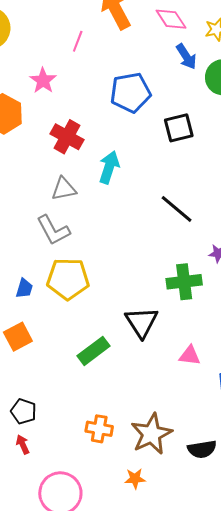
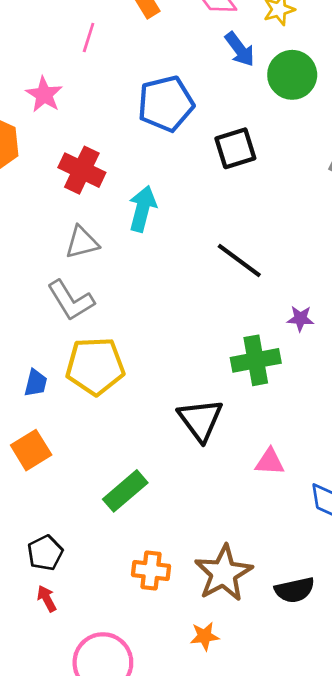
green rectangle: (93, 351) -> (125, 491), moved
black pentagon: (24, 411) -> (45, 553), turned 30

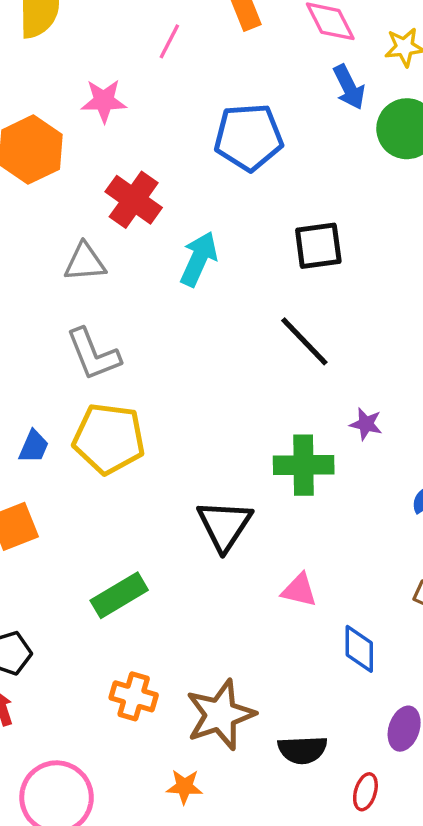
pink star: (44, 95) -> (104, 101), turned 30
black square: (235, 148) -> (318, 246), moved
gray triangle: (82, 242) -> (85, 262), moved

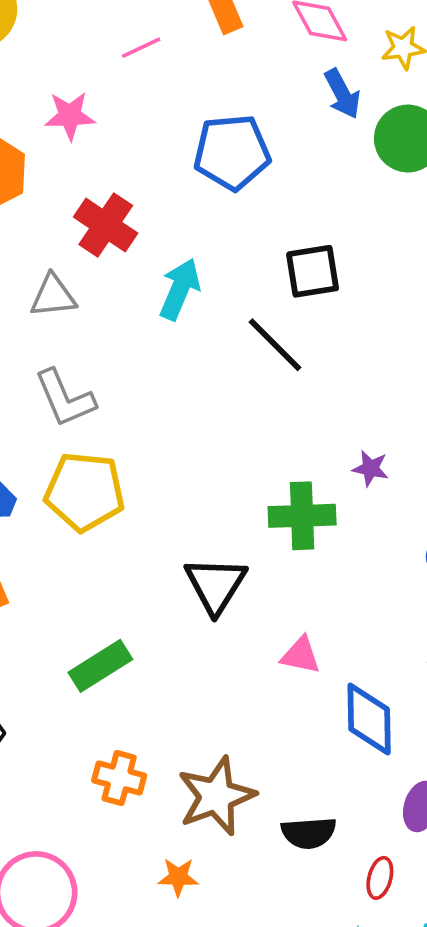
pink line: (169, 41) -> (141, 48), turned 39
black line: (304, 341) -> (275, 345), moved
blue diamond: (359, 649) -> (369, 719), size x1.4

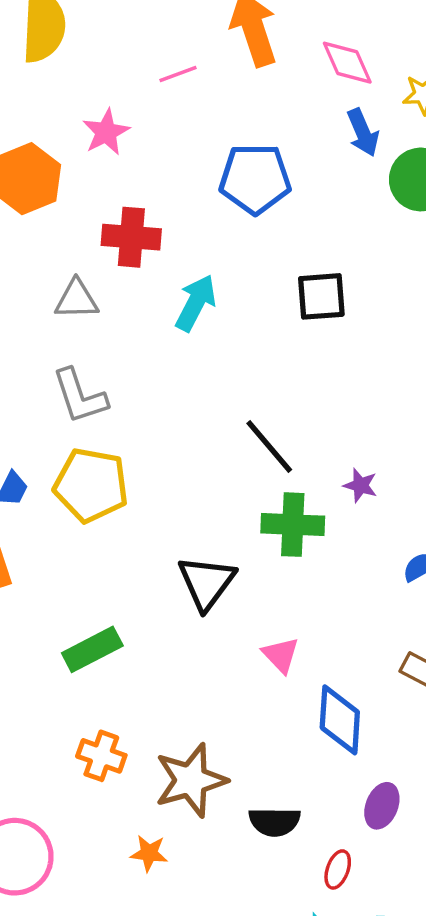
pink star: (70, 116) -> (106, 132), turned -30
red cross: (106, 225) -> (131, 237), turned -34
black line: (275, 345) -> (269, 446), moved
pink triangle: (301, 655) -> (281, 655), turned 30

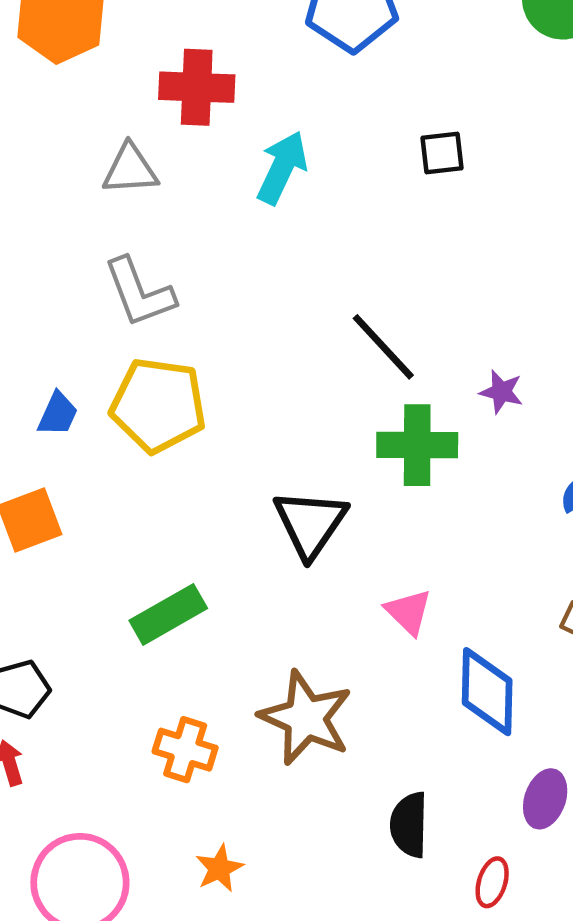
black square: (321, 296) -> (442, 153), size x0.7
brown star: (191, 780) -> (306, 718), moved, turned -30
black semicircle: (274, 822) -> (409, 825), turned 93
orange star: (149, 853) -> (219, 868), moved, turned -30

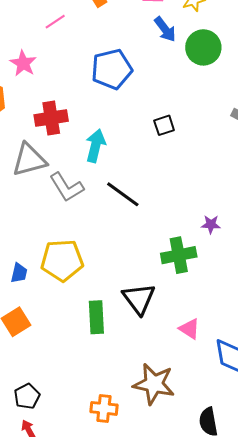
gray triangle: (130, 169) -> (29, 160), size x1.4
gray L-shape: (139, 292) -> (67, 187), moved
black line: (383, 347) -> (123, 194), moved
green rectangle: (168, 614) -> (96, 317), moved, turned -52

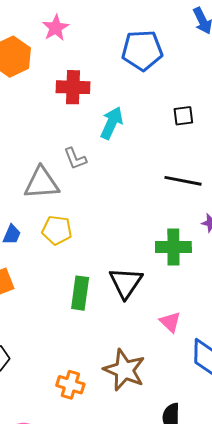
gray triangle: (29, 160) -> (42, 183), moved
gray L-shape: (67, 187) -> (75, 158), size x0.7
black line: (123, 194) -> (183, 181), moved, turned -36
yellow pentagon: (62, 260) -> (57, 230), size x0.7

